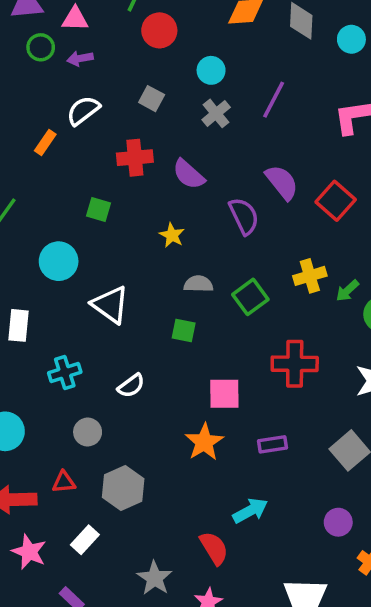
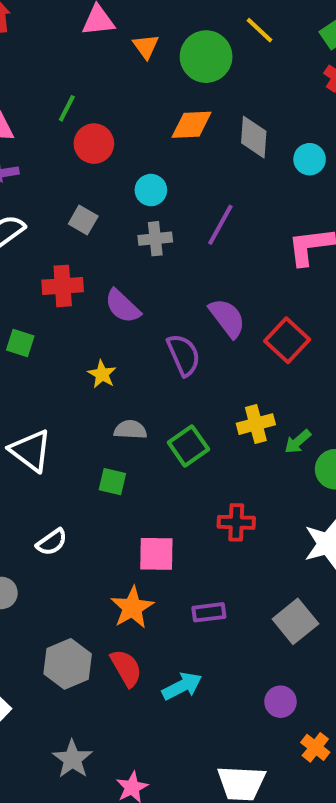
gray cross: (216, 113) -> (155, 239), turned 32
red cross: (295, 364) -> (236, 522), size x0.7
gray hexagon: (123, 488) -> (68, 664), moved
red semicircle: (214, 548) -> (126, 668), moved

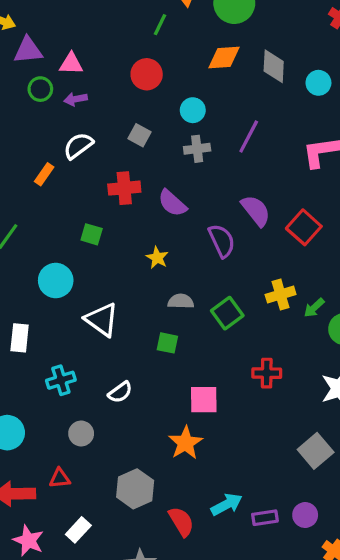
green line: (67, 108) -> (160, 25), moved
purple rectangle: (209, 612) -> (265, 518), moved
red semicircle: (126, 668) -> (181, 522), moved

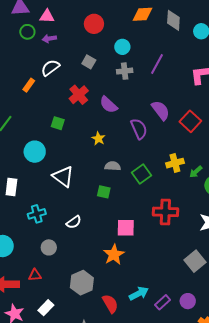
red cross: (124, 188) -> (79, 95), turned -36
red cross: (267, 373) -> (165, 212), size x1.4
purple rectangle: (265, 518) -> (163, 302), turned -35

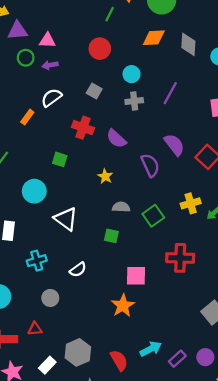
red cross: (79, 95) -> (83, 128), turned -30
gray hexagon: (82, 283) -> (78, 352), moved

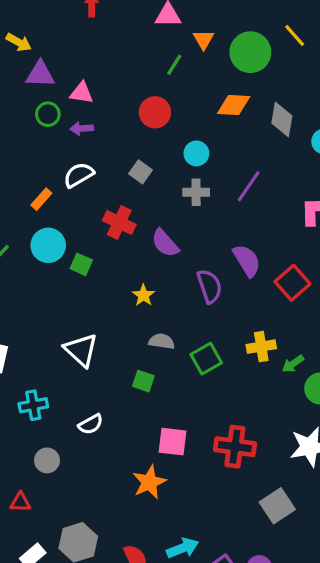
cyan circle: (34, 191) -> (48, 245), moved
red cross: (180, 258) -> (235, 447), moved

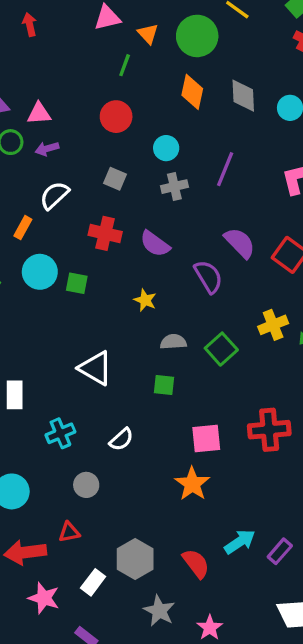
orange diamond: (234, 105) -> (192, 92), turned -68

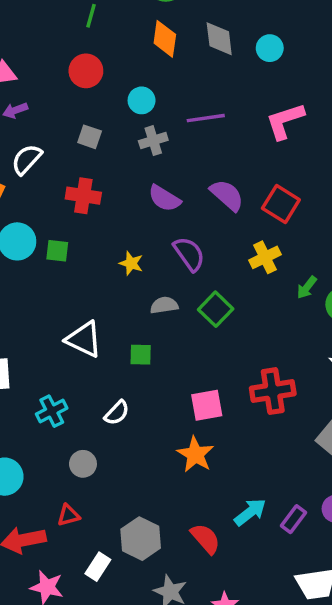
purple line: (225, 169) -> (206, 118), turned 64
purple semicircle: (155, 244) -> (164, 198), moved
purple semicircle: (208, 277) -> (189, 254), moved
yellow cross: (273, 325) -> (265, 257), moved
green square: (164, 385) -> (141, 355), moved

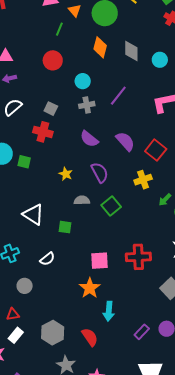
purple line: (206, 118) -> (118, 96), turned -50
gray square: (90, 137) -> (51, 109), moved
cyan arrow: (250, 512) -> (109, 311), moved, turned 126
white rectangle: (98, 567) -> (16, 335), moved

